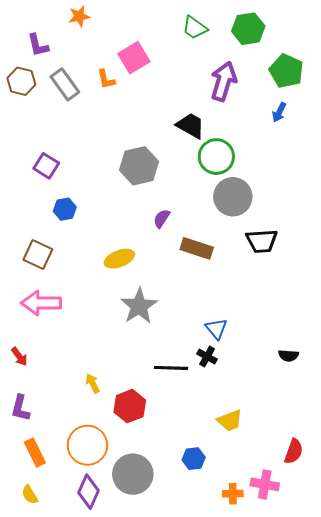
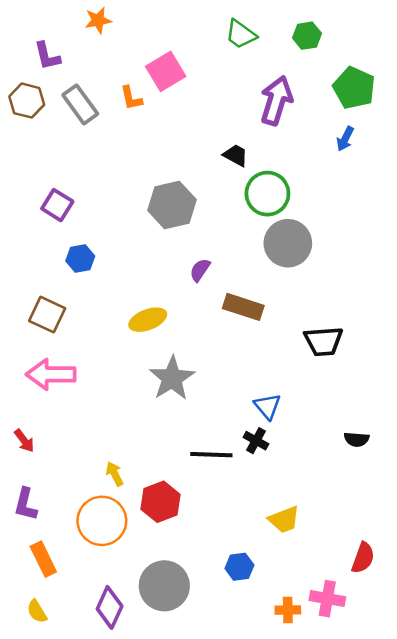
green hexagon: (248, 29) -> (307, 36), size x0.7
black trapezoid: (191, 126) -> (236, 155), size x0.7
black trapezoid: (262, 241) -> (323, 341), moved
orange circle: (87, 445) -> (102, 521), moved

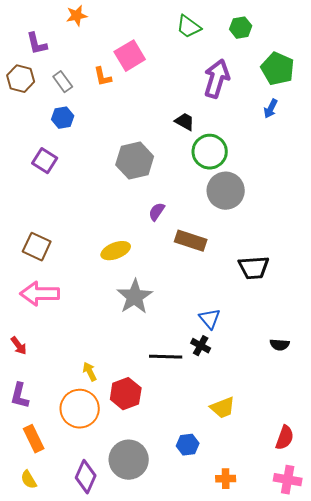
gray rectangle: (80, 104) -> (63, 82), size x0.7
blue hexagon: (80, 259) -> (63, 118), moved
pink cross: (327, 599) -> (288, 480), moved

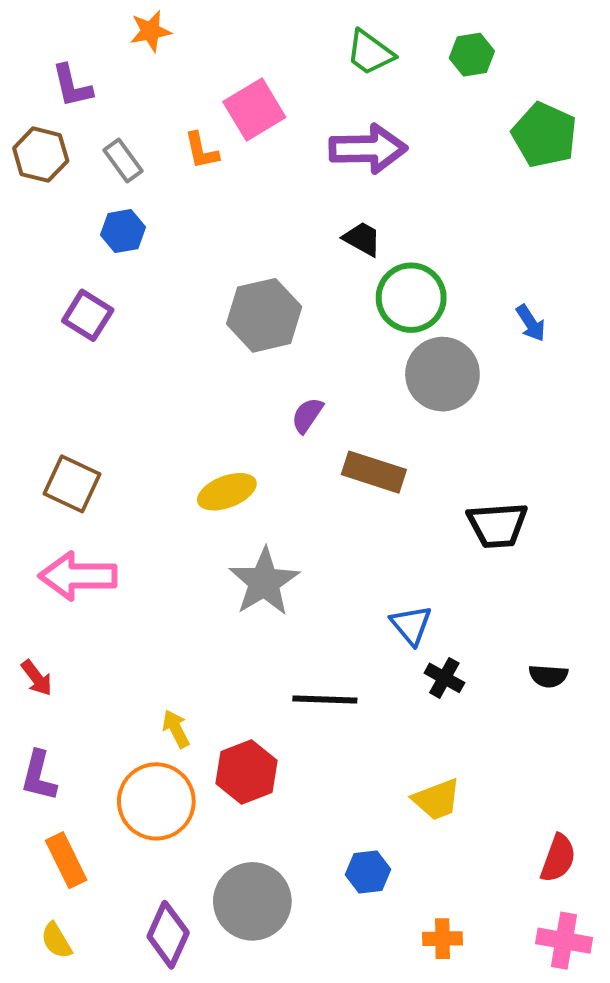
purple arrow: (217, 79) -> (368, 149), moved, turned 72
blue arrow: (271, 109) -> (531, 323), moved, turned -60
black cross: (201, 346) -> (444, 678), moved

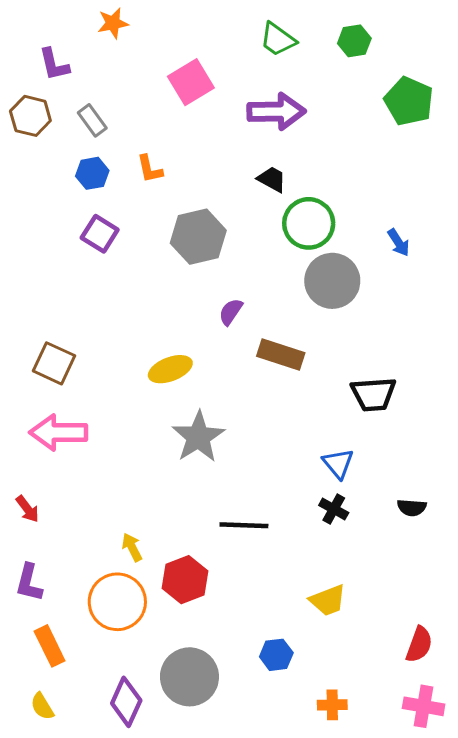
orange L-shape: (201, 151) -> (150, 169), moved
purple square: (88, 315) -> (100, 234), moved
blue triangle: (411, 625) -> (338, 463), moved

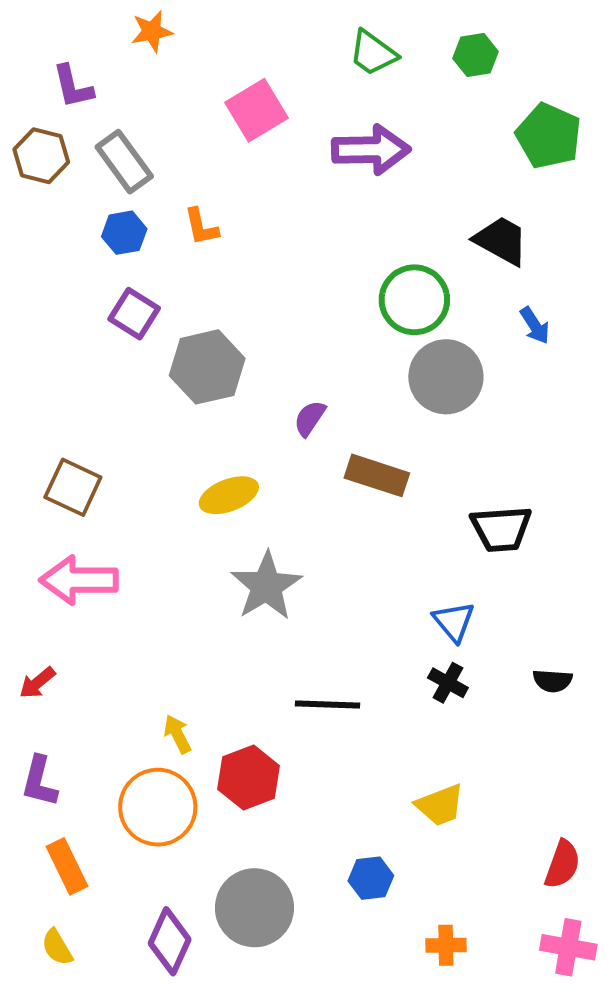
gray rectangle: (92, 120) -> (124, 162), size x1.4
black trapezoid: (272, 179) -> (501, 241), moved, size x1.4
gray hexagon: (198, 237) -> (207, 367), moved
red arrow: (28, 509) -> (37, 683), turned 88

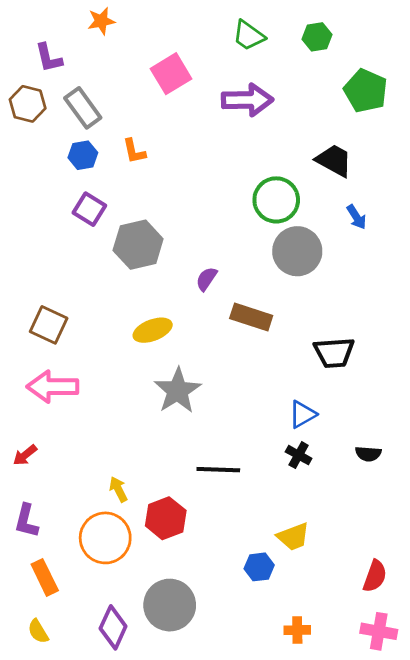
blue triangle: (454, 622) -> (303, 414), turned 40
blue hexagon: (371, 878) -> (259, 567), moved

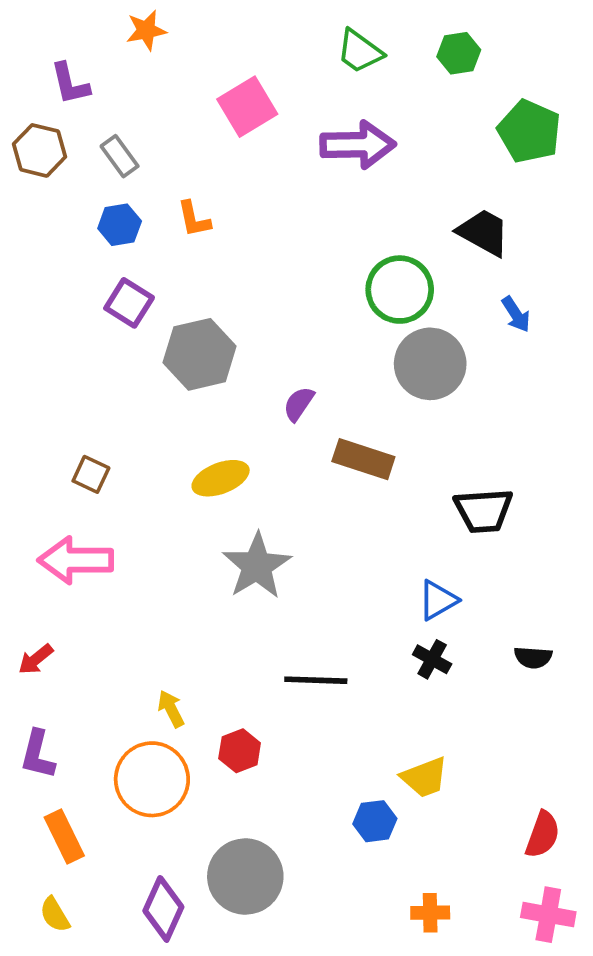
gray rectangle: (83, 108) -> (120, 156), size x0.7
brown square: (49, 325) -> (91, 474), moved, size x0.7
red hexagon: (166, 518) -> (240, 751), size x0.7

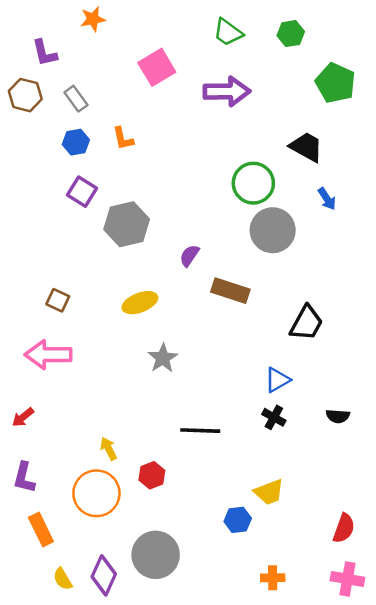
black trapezoid: (484, 511) -> (306, 323), turned -57
gray star: (257, 566) -> (163, 358), size x0.7
yellow semicircle: (55, 915) -> (63, 579), moved

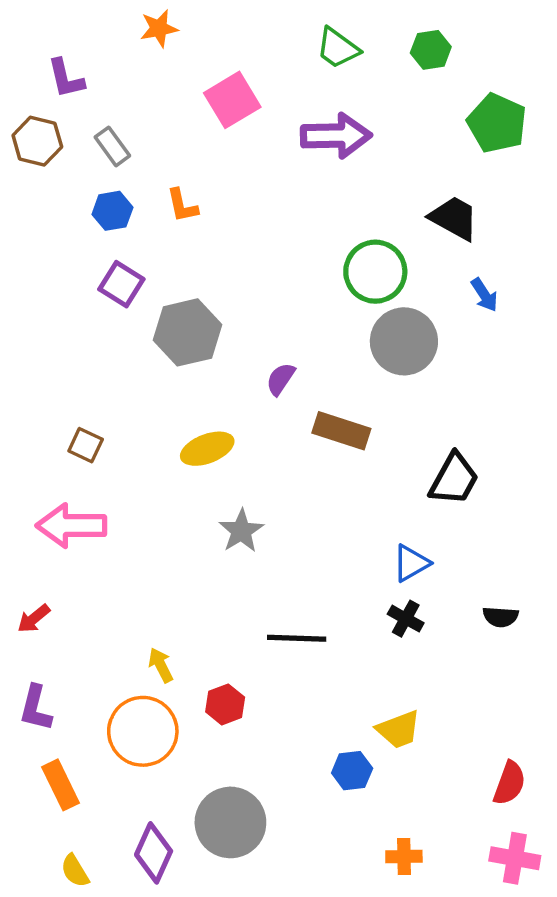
orange star: (93, 19) -> (159, 28), moved
yellow semicircle: (63, 579) -> (75, 871), moved

